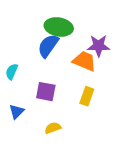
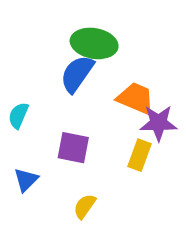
purple star: (99, 46) -> (158, 123), moved
yellow semicircle: (53, 128) -> (85, 206), turned -35

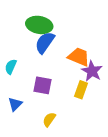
green ellipse: (94, 43) -> (39, 25), moved
purple star: (158, 123) -> (92, 71), turned 30

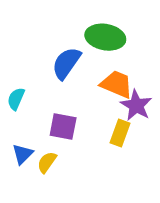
green ellipse: (39, 25) -> (105, 37), moved
yellow semicircle: (49, 119) -> (47, 162), moved

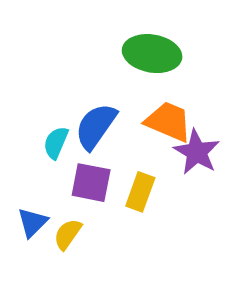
blue semicircle: (66, 63) -> (96, 126), moved
cyan semicircle: (16, 99) -> (56, 143), moved
yellow rectangle: (120, 133) -> (140, 192), moved

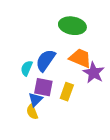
blue triangle: (32, 222) -> (36, 99), moved
yellow semicircle: (68, 234) -> (32, 112), turned -56

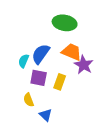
blue triangle: (36, 99) -> (46, 115), moved, turned -32

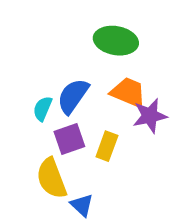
purple star: (84, 65) -> (150, 116), turned 30
purple square: (39, 78) -> (69, 139), turned -30
yellow semicircle: (29, 100) -> (51, 178), size x1.6

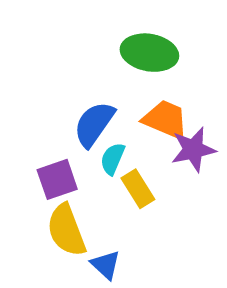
cyan semicircle: (43, 109) -> (113, 159), moved
purple square: (69, 139) -> (57, 179), moved
yellow rectangle: (107, 146) -> (138, 189), turned -52

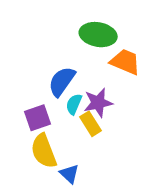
orange trapezoid: (166, 119) -> (125, 62), moved
purple star: (193, 149) -> (98, 103), moved

